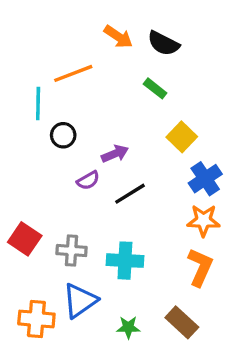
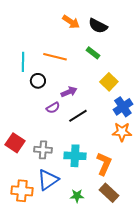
orange line: (73, 73) -> (55, 57), moved, turned 35
orange L-shape: (200, 267) -> (104, 164), moved

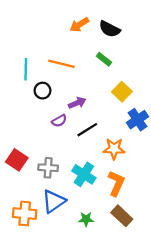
orange arrow: (71, 22) -> (79, 25), turned 114
orange star: (122, 132) -> (114, 149), moved
cyan cross: (75, 156) -> (84, 174), turned 30

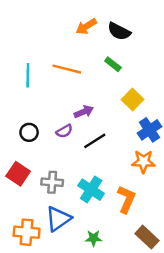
black circle: (42, 91) -> (29, 132), moved
orange star: (114, 149) -> (143, 162), moved
brown rectangle: (122, 216) -> (147, 237), moved

